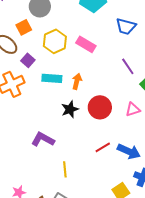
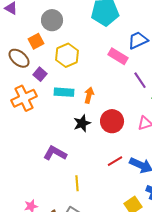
blue trapezoid: (126, 26) -> (138, 40), turned 140
pink rectangle: (86, 44) -> (118, 56), moved

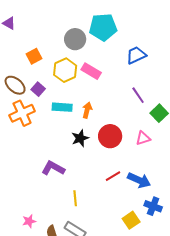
gray circle: (52, 20) -> (75, 39), moved
pink rectangle: (118, 56) -> (91, 71), moved
brown ellipse: (19, 58) -> (15, 85), moved

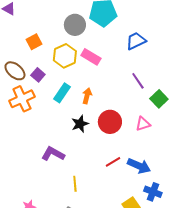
cyan rectangle: (62, 107) -> (62, 93), turned -60

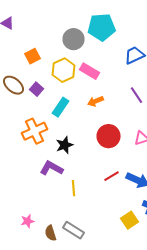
orange arrow: (87, 96) -> (96, 101), moved, turned -126
orange cross: (22, 99) -> (34, 131), moved
black star: (80, 124) -> (64, 145), moved
yellow line: (75, 184) -> (74, 188), moved

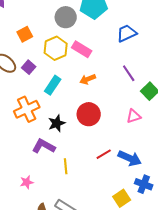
red circle: (108, 136) -> (89, 114), moved
pink star: (28, 221) -> (27, 182), moved

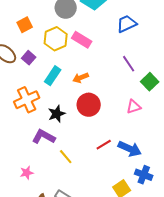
orange arrow: (88, 79) -> (81, 78), moved
yellow line: (66, 166) -> (66, 157), turned -35

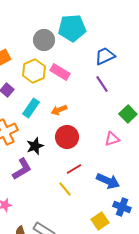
purple line: (129, 64) -> (102, 84), moved
purple L-shape: (44, 137) -> (22, 169), turned 120
red line: (104, 145) -> (74, 169), moved
yellow line: (66, 157) -> (65, 189), moved

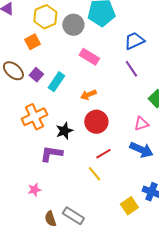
yellow hexagon: (34, 71) -> (45, 17), moved
cyan rectangle: (31, 108) -> (56, 82), moved
purple L-shape: (22, 169) -> (51, 154), turned -140
blue arrow: (108, 181) -> (141, 150), moved

